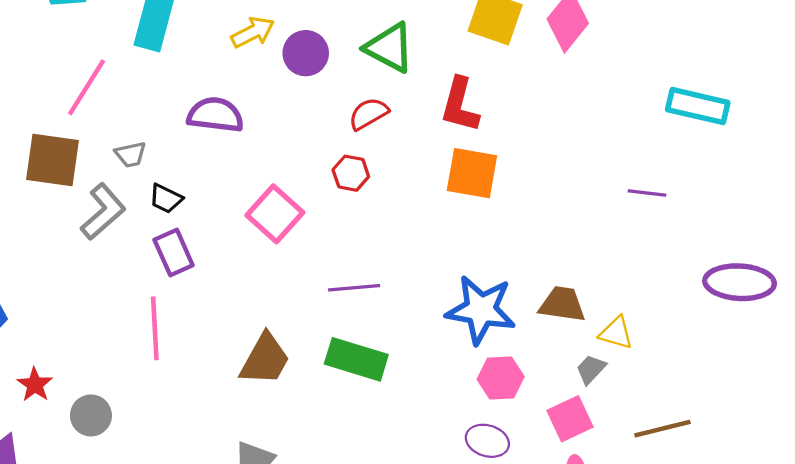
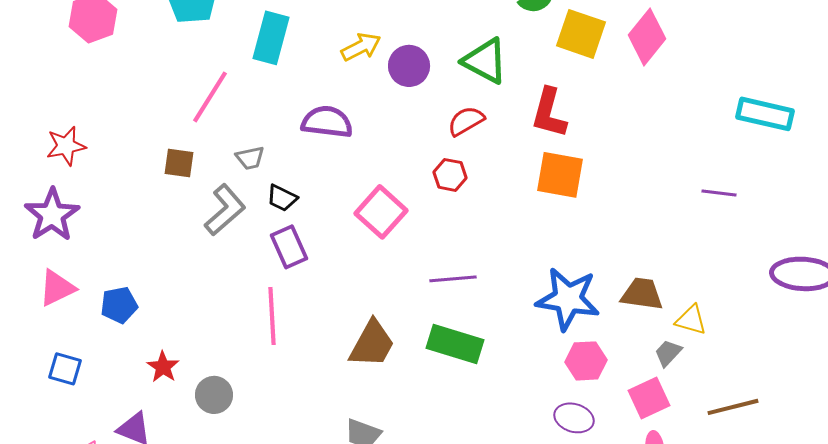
brown square: (52, 160) -> (179, 163), size x0.6

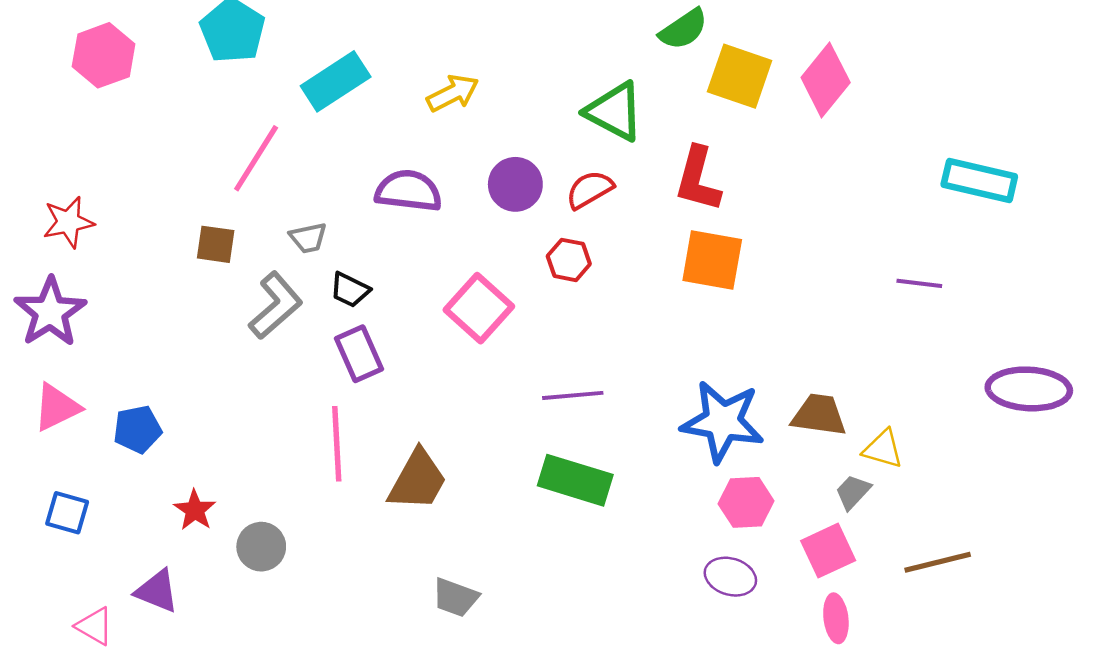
cyan rectangle: (271, 38) -> (336, 81), turned 42
purple circle: (409, 66) -> (515, 184), moved
brown trapezoid: (372, 344) -> (418, 480), moved

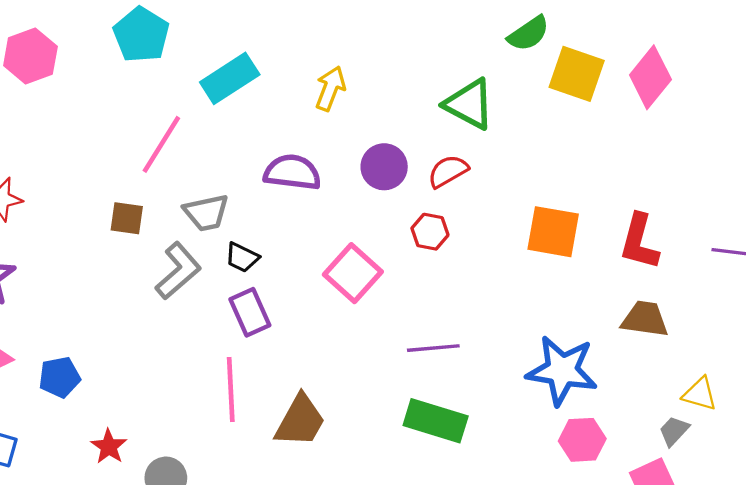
yellow arrow: (453, 93) -> (330, 88), turned -42
red L-shape: (698, 179) -> (639, 242), moved
gray trapezoid: (308, 238) -> (206, 213), size x1.4
brown trapezoid: (819, 415) -> (645, 319), moved

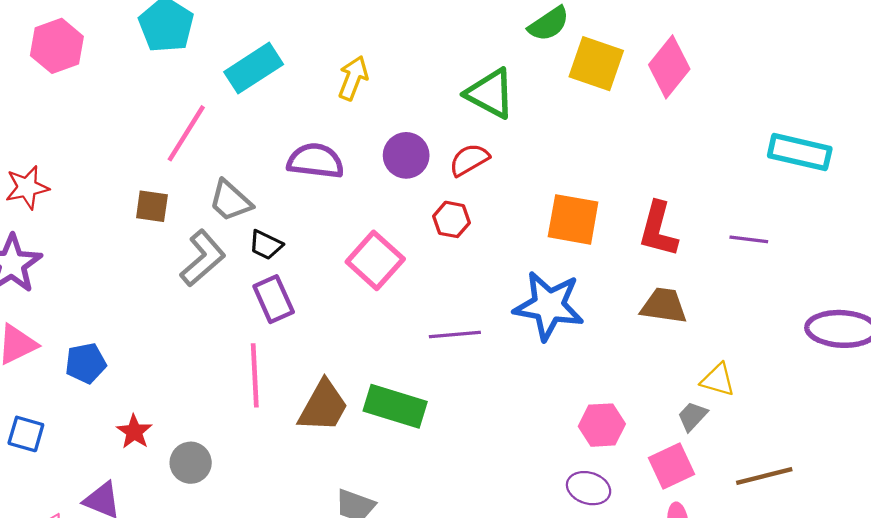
gray trapezoid: (206, 213) -> (230, 201), turned 54
blue star: (562, 370) -> (549, 306), moved
green rectangle: (436, 421) -> (395, 406), moved

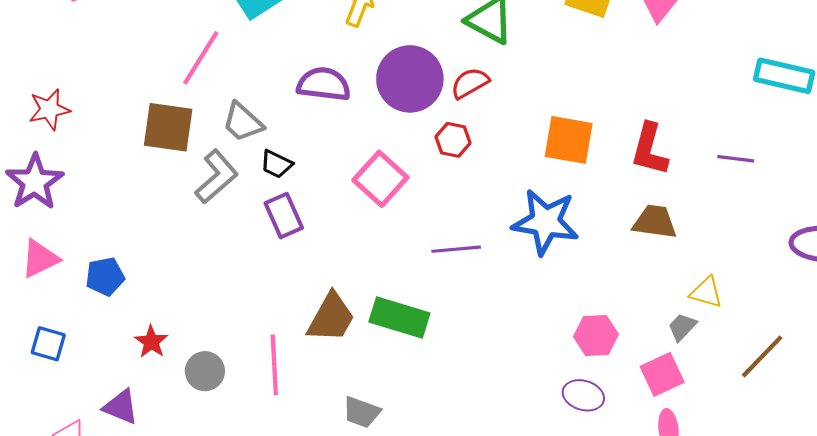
purple circle: (406, 155) -> (410, 79), size x1.5
brown square: (152, 206) -> (168, 127), size x1.6
pink line: (255, 375) -> (274, 365), moved
brown line: (764, 476) -> (762, 356), moved, turned -32

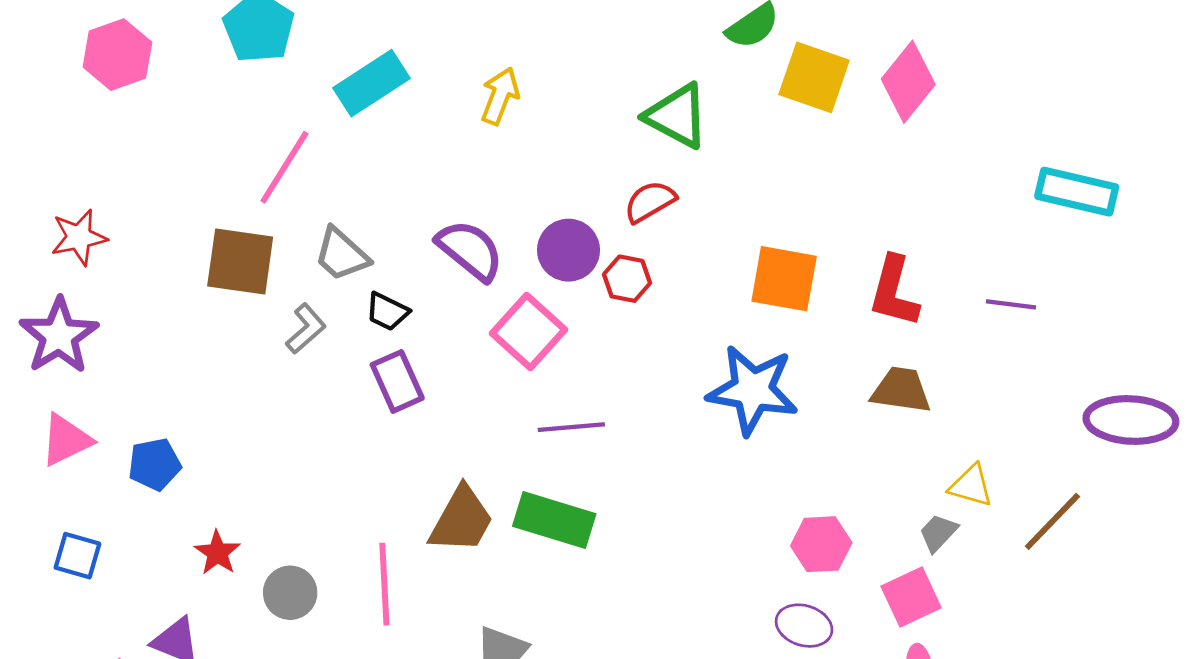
purple circle: (410, 79) -> (568, 250), moved, size x0.7
purple semicircle: (324, 84) -> (470, 250), moved, turned 32
gray L-shape: (216, 177) -> (306, 329), size x0.7
purple line: (456, 249) -> (571, 427), moved
brown line: (762, 356) -> (1052, 521), moved

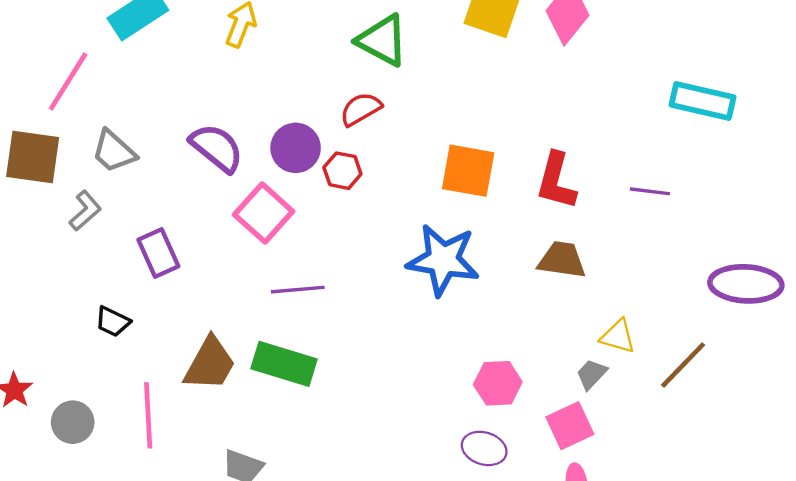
black trapezoid: (387, 312) -> (113, 322), moved

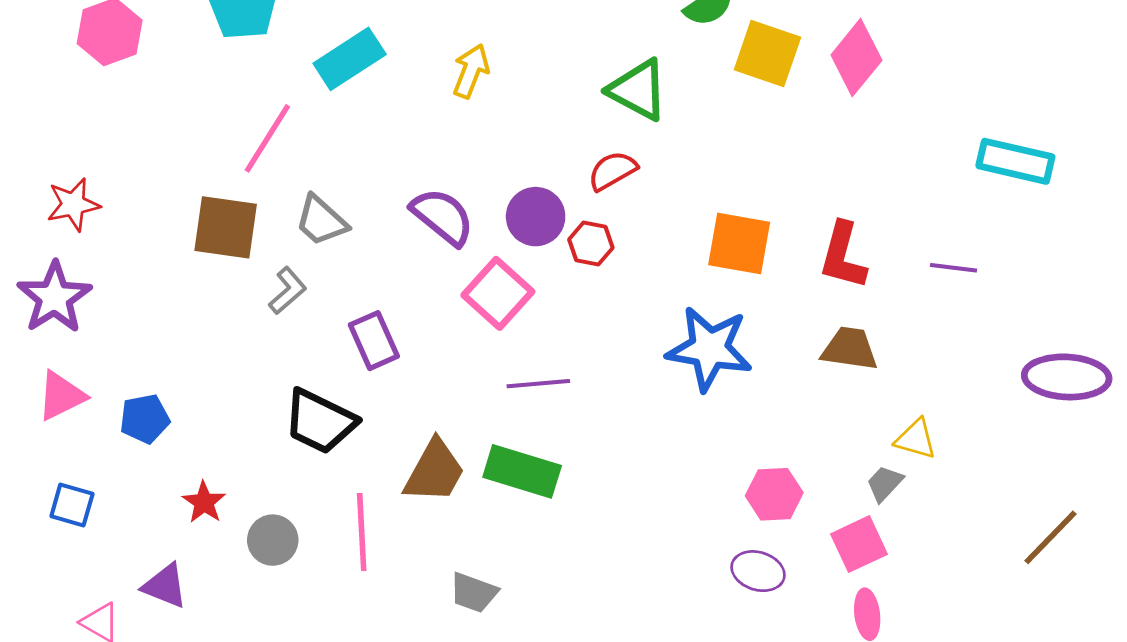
black trapezoid: (113, 322) -> (320, 421), size x1.8
brown line: (683, 365) -> (1050, 537), moved

